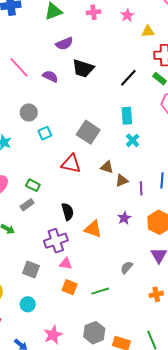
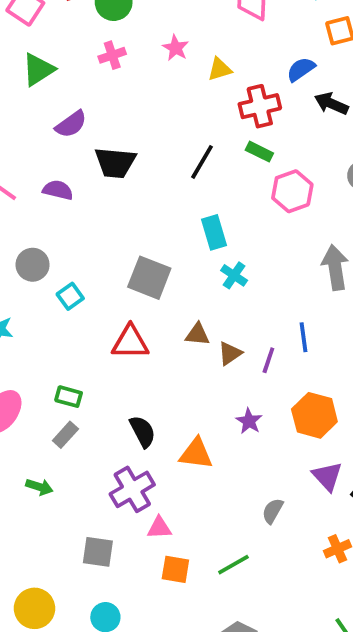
purple line: (141, 188) -> (268, 360), turned 32

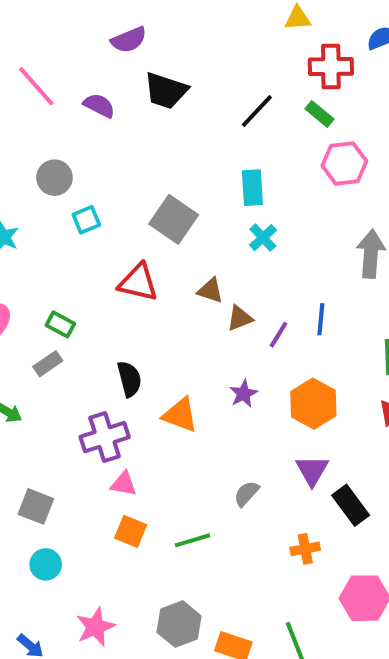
gray square: (98, 552) -> (36, 506), moved

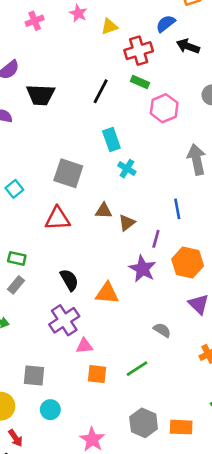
purple line: (278, 335) -> (156, 239), moved
purple star: (243, 394) -> (143, 269), size x1.5
gray semicircle: (246, 494) -> (162, 330), turned 96

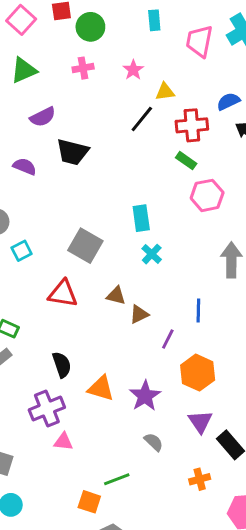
black line: (101, 91) -> (142, 119), moved
purple star: (143, 269) -> (145, 396), moved
orange square: (97, 374) -> (89, 502), moved

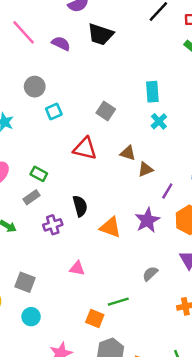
gray square: (85, 246) -> (106, 111), size x0.7
purple star: (145, 396) -> (147, 220), moved
purple cross: (47, 409) -> (53, 225), moved, size x0.7
gray semicircle: (154, 442) -> (150, 274), turned -91

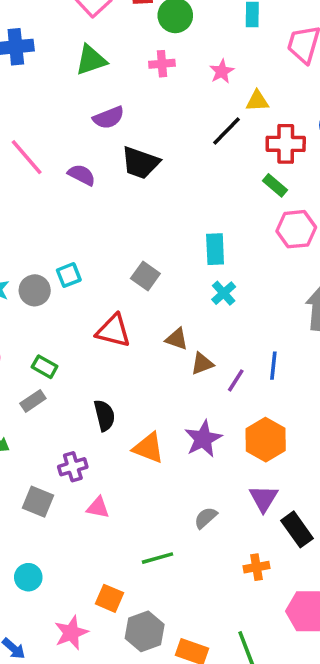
gray circle: (35, 87) -> (35, 290), moved
purple line: (167, 191) -> (236, 380), moved
purple cross: (53, 225) -> (73, 467), moved
gray square: (25, 282) -> (38, 502), moved
orange square: (95, 319) -> (110, 598), moved

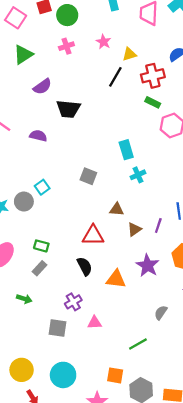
purple semicircle: (82, 175) -> (38, 136), moved
cyan cross: (224, 293) -> (138, 175), turned 32
red triangle: (113, 331) -> (93, 235), moved
brown triangle: (202, 364) -> (134, 229), moved
cyan circle: (28, 577) -> (63, 375), size x1.5

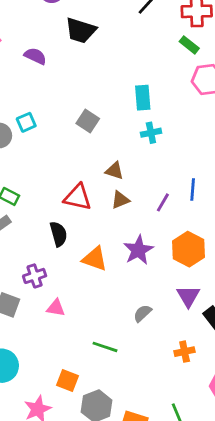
brown triangle: (134, 229) -> (120, 200), moved
green line: (138, 344) -> (105, 347), turned 36

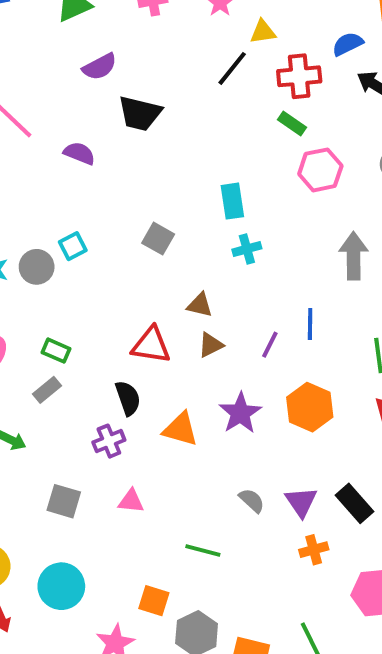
purple cross: (35, 276) -> (109, 441), moved
purple triangle: (188, 296) -> (301, 502), moved
gray semicircle: (142, 313) -> (252, 500), turned 90

